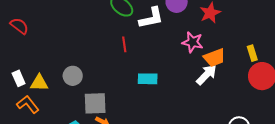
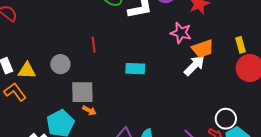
red line: (124, 44) -> (94, 45), moved

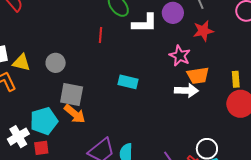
red line: (94, 45) -> (100, 35), moved
white arrow: (194, 66) -> (186, 91), turned 35
orange arrow: (89, 110) -> (75, 114), size x1.6

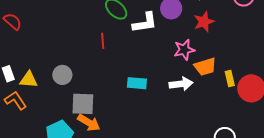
pink star: (180, 56) -> (184, 50), turned -30
yellow rectangle: (236, 79) -> (230, 78), moved
white arrow: (186, 91) -> (181, 84), moved

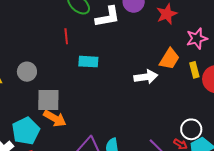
pink star: (184, 50) -> (197, 39), moved
orange trapezoid: (205, 67) -> (169, 59), turned -40
cyan rectangle: (137, 83) -> (88, 62), moved

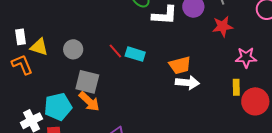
red line: (66, 36) -> (115, 51), moved, turned -49
orange trapezoid: (169, 59) -> (180, 65), moved, turned 30

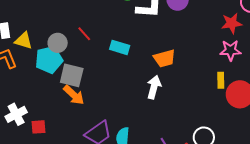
red star: (223, 26) -> (232, 23), moved
red line: (115, 51) -> (84, 34), moved
white arrow: (187, 83) -> (154, 87), moved, turned -80
cyan pentagon: (58, 107) -> (49, 60), moved

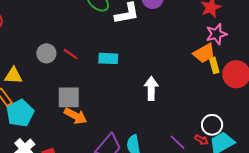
gray circle: (58, 43) -> (46, 53), moved
orange trapezoid: (164, 58) -> (204, 53), moved
cyan pentagon: (49, 60) -> (20, 113), moved

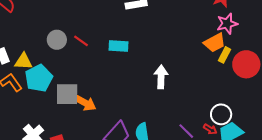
yellow rectangle: (214, 65) -> (224, 55), turned 42
gray square: (69, 97) -> (67, 94), moved
cyan pentagon: (20, 113) -> (39, 78), moved

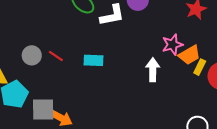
pink star: (227, 24) -> (172, 45), moved
white arrow: (161, 77) -> (153, 70), moved

